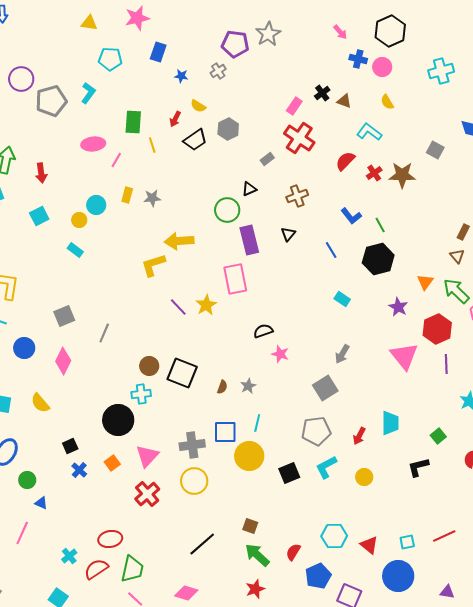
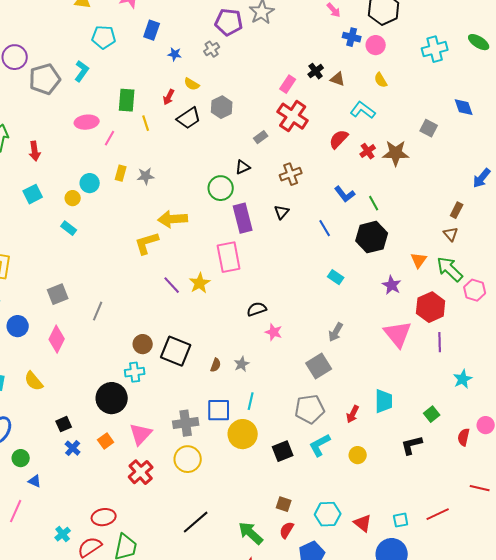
brown square: (250, 526) -> (284, 504), moved

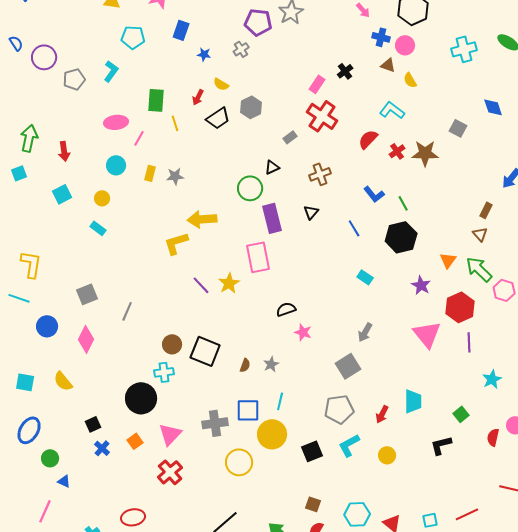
gray pentagon: (45, 79) -> (74, 79), size x0.7
brown triangle: (338, 79) -> (388, 65), moved
cyan circle: (90, 183) -> (116, 165), moved
yellow circle: (188, 459) -> (239, 462), moved

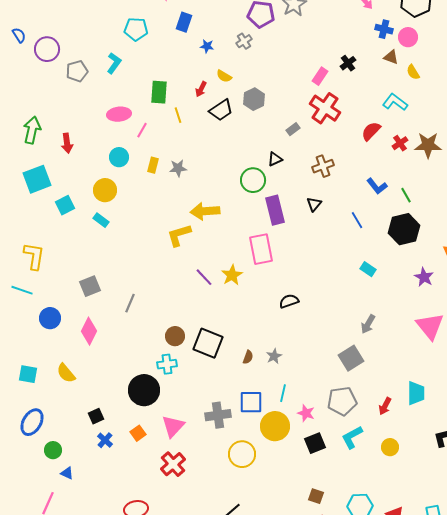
cyan square: (19, 173) -> (37, 179), moved, size x1.8
cyan square: (62, 194) -> (65, 205), moved
yellow circle: (102, 198) -> (105, 190), size x1.5
pink star: (303, 332) -> (306, 413), moved

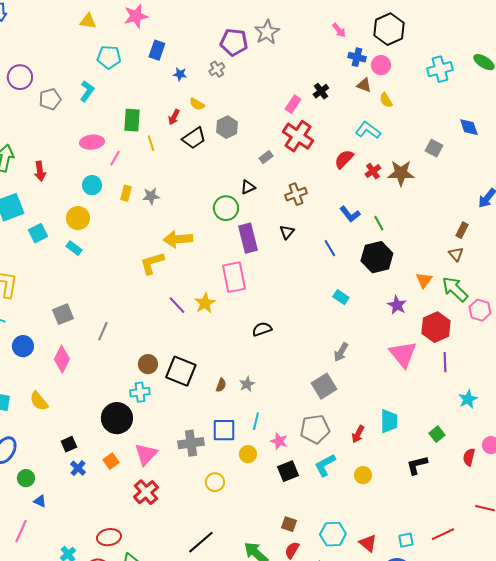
yellow circle: (275, 426) -> (248, 454), size x0.6
yellow circle: (242, 454) -> (215, 482), size x0.7

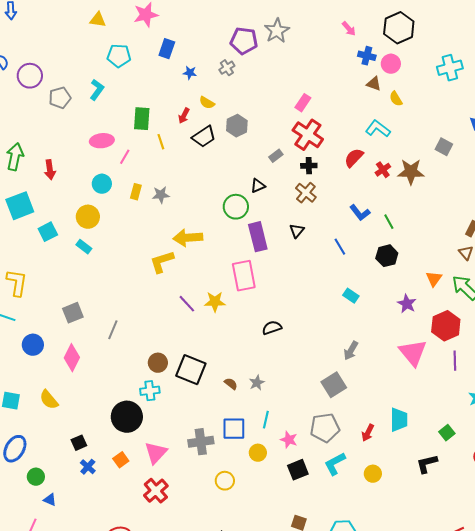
black cross: (321, 91) -> (309, 166), moved, turned 35
brown cross: (296, 194) -> (306, 193), turned -30
black hexagon: (377, 257) -> (387, 256), size x0.7
yellow star: (205, 303) -> (215, 302), turned 30
brown semicircle: (221, 385) -> (231, 384), turned -72

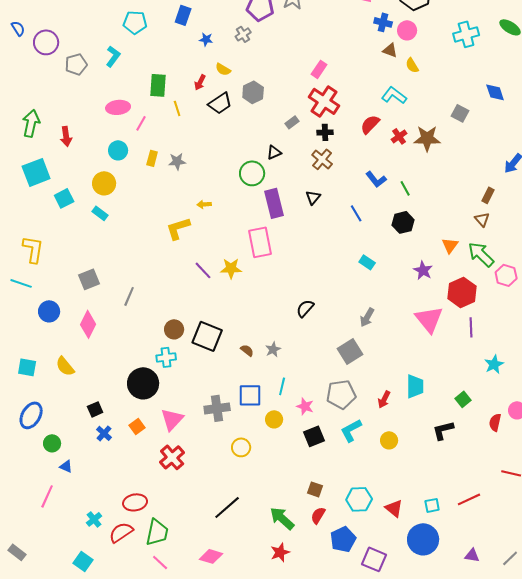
yellow arrow: (188, 238) -> (204, 204), size x0.5
black semicircle: (272, 328) -> (305, 308), moved, turned -30

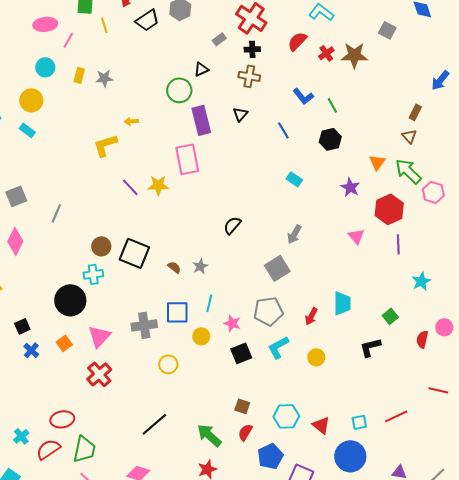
brown cross: (322, 159) -> (249, 76), turned -30
pink triangle: (429, 319) -> (356, 236), size x0.6

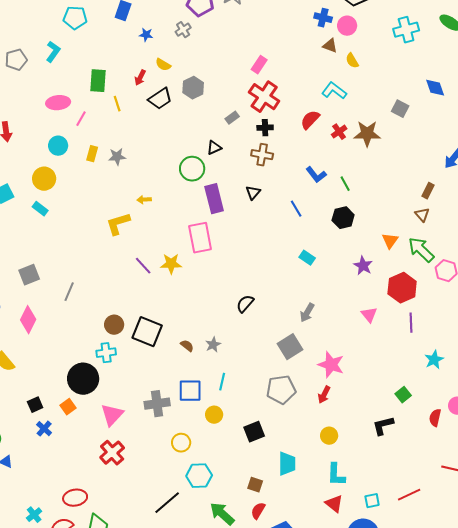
cyan trapezoid: (342, 303) -> (287, 464), moved
pink star: (232, 323) -> (331, 365), moved, size x1.5
orange square: (64, 343) -> (68, 407), moved
cyan L-shape: (278, 347) -> (336, 475), moved, turned -60
cyan hexagon: (286, 416) -> (199, 476), moved

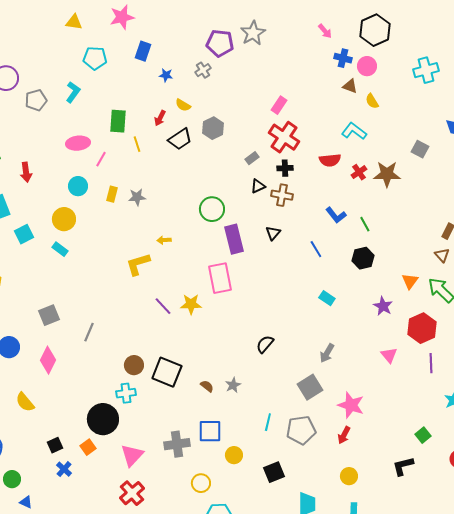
red semicircle: (310, 120) -> (330, 160), turned -140
black triangle: (214, 148) -> (258, 186), moved
cyan line: (222, 382) -> (268, 422), moved

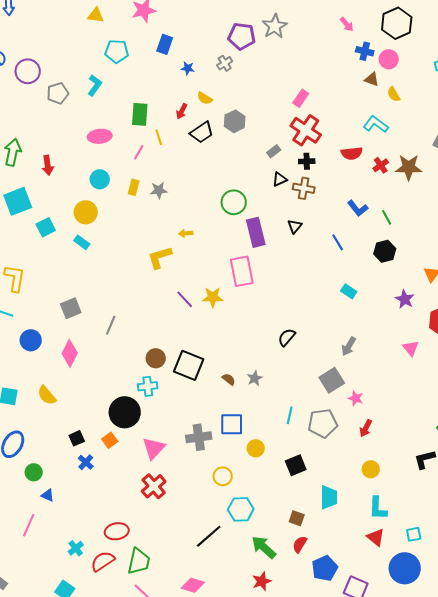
pink line: (101, 159) -> (139, 152), moved
pink star: (351, 405) -> (356, 398), moved, size x0.6

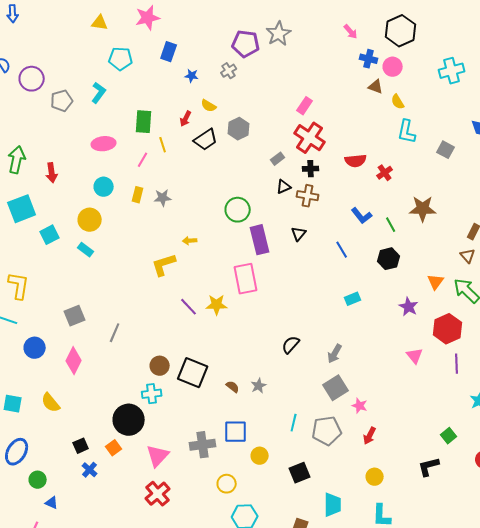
cyan L-shape: (376, 124) -> (407, 132), moved, turned -115
brown star: (409, 167) -> (423, 209), moved
cyan rectangle: (349, 291) -> (353, 299), turned -56
gray arrow: (349, 346) -> (335, 354), moved

